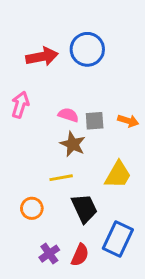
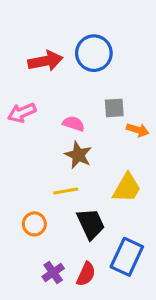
pink arrow: (20, 105) -> (22, 113), turned -130
gray square: (95, 121) -> (114, 108), moved

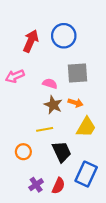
red arrow: (45, 61) -> (31, 41), turned -55
gray square: (114, 108) -> (78, 73), size x1.5
orange arrow: (138, 130) -> (75, 103), moved

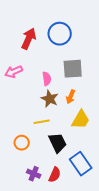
pink semicircle: (50, 84) -> (47, 79), turned 64
orange arrow: (75, 103) -> (71, 97), turned 96
blue rectangle: (86, 174) -> (81, 164), turned -60
purple cross: (36, 185) -> (34, 174), turned -32

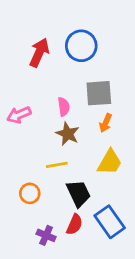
pink arrow: (14, 72) -> (19, 115), moved
orange arrow: (71, 97) -> (106, 123), moved
red semicircle: (55, 175) -> (74, 224), moved

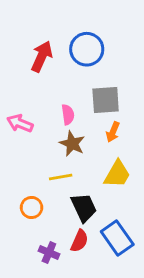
pink arrow: (19, 115) -> (20, 123), turned 45

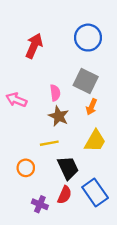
blue circle: (87, 49) -> (88, 38), moved
gray square: (106, 100) -> (86, 81), turned 30

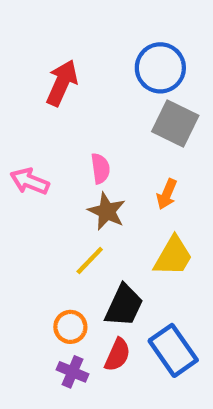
gray square: (86, 81) -> (175, 124), moved
yellow line: (49, 143) -> (90, 261), turned -36
orange circle: (26, 168) -> (70, 327), moved
black trapezoid: (68, 168) -> (124, 305), turned 50

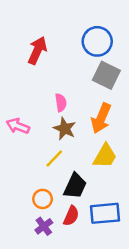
pink arrow: (30, 181) -> (18, 126), moved
orange arrow: (167, 194) -> (101, 118), size x1.6
blue rectangle: (173, 350) -> (105, 213), turned -60
purple cross: (73, 372) -> (44, 226), turned 30

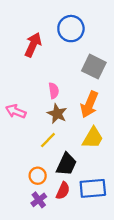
blue circle: (97, 41) -> (71, 29), moved

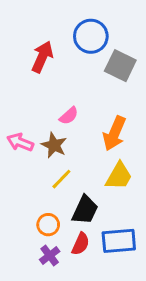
gray square: (94, 67) -> (120, 66), moved
pink semicircle: (54, 91) -> (69, 116), turned 56
brown star: (57, 114) -> (54, 145), moved

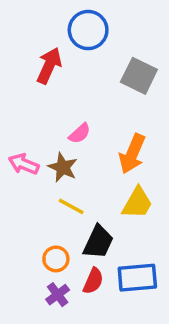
blue circle: (91, 36) -> (88, 30), moved
yellow line: (61, 179) -> (71, 206), turned 75

